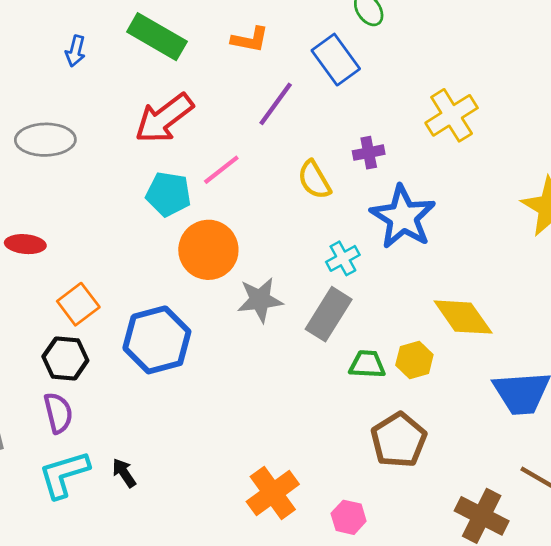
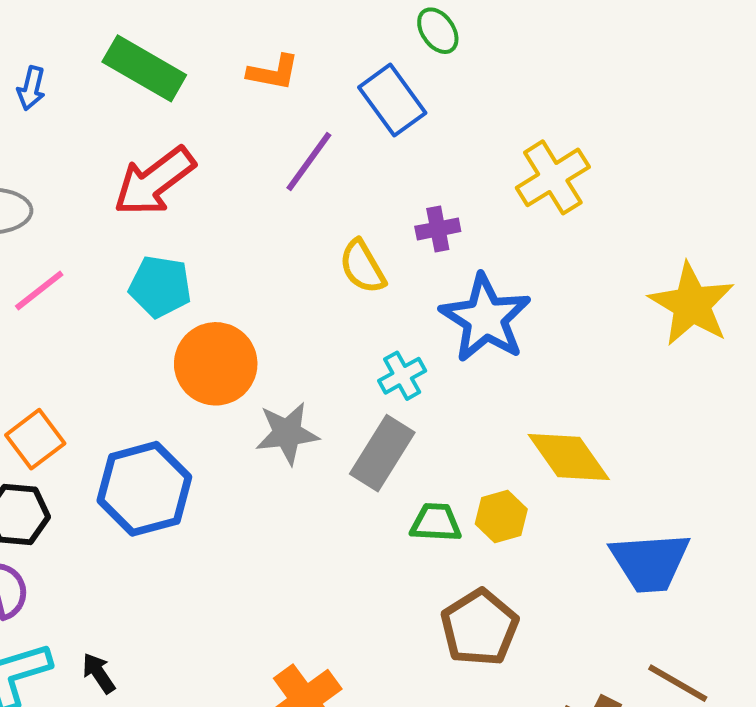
pink line: (221, 170) -> (39, 290), moved

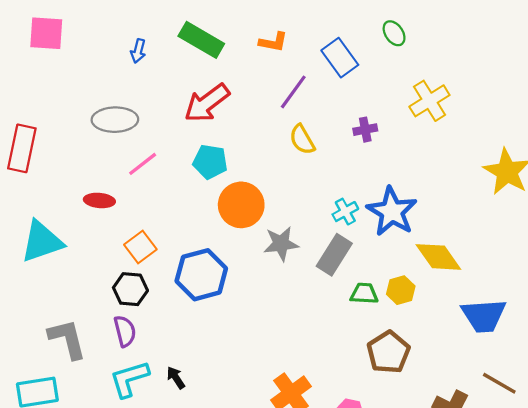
green ellipse: (438, 31) -> (394, 33), moved
yellow semicircle: (362, 267) -> (302, 140), moved
blue star: (485, 318) -> (392, 212), moved

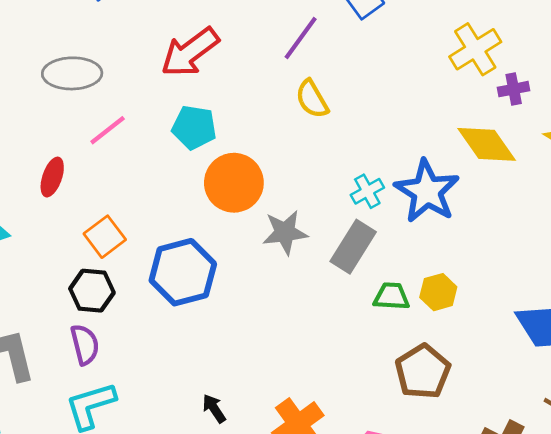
purple cross: (365, 130) -> (514, 89), moved
red ellipse: (99, 200) -> (52, 177), turned -76
yellow diamond: (438, 257) -> (487, 144), moved
black arrow: (176, 378) -> (214, 408), moved

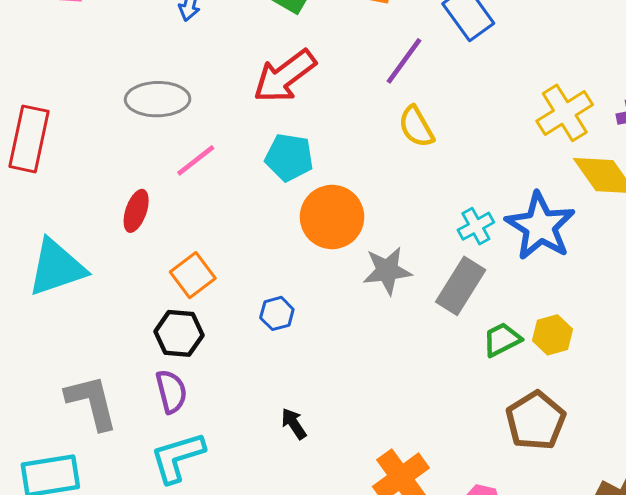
yellow cross: (475, 49) -> (565, 113), moved
blue hexagon: (183, 272) -> (277, 313), size x0.5
green trapezoid: (391, 296) -> (502, 339), turned -30
black arrow: (214, 408) -> (294, 424), moved

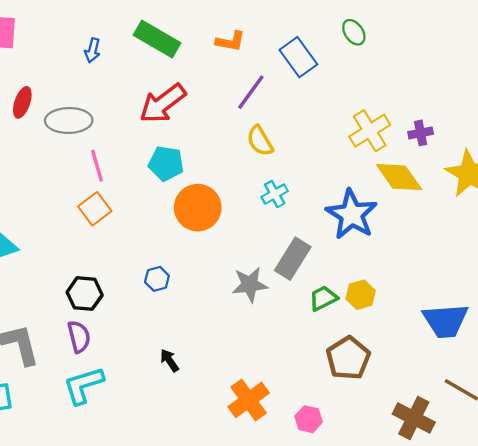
pink line: (196, 160) -> (97, 166), turned -68
red ellipse: (136, 211) -> (22, 102), moved
cyan cross: (476, 226) -> (275, 194), moved
gray star: (387, 271) -> (250, 285), moved
orange square: (193, 275) -> (95, 209), moved

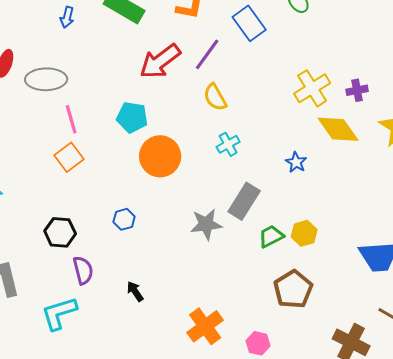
red arrow: (163, 104) -> (160, 61), moved
blue star: (352, 214) -> (296, 162), size x0.5
purple semicircle: (79, 337) -> (83, 270), moved

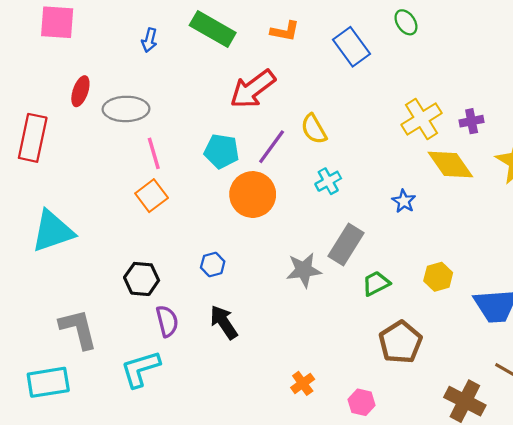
purple line: (207, 54) -> (272, 147), moved
yellow hexagon: (304, 233) -> (438, 277), moved
black arrow: (135, 291) -> (224, 322), moved, size x1.5
orange cross: (205, 326) -> (303, 383), size x0.6

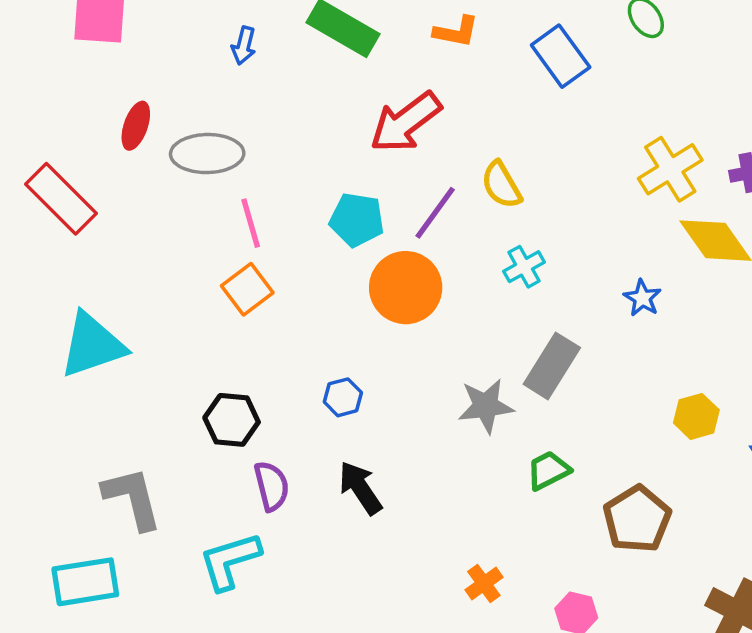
red rectangle: (33, 138) -> (61, 199), turned -57
green trapezoid: (376, 283) -> (548, 470), moved

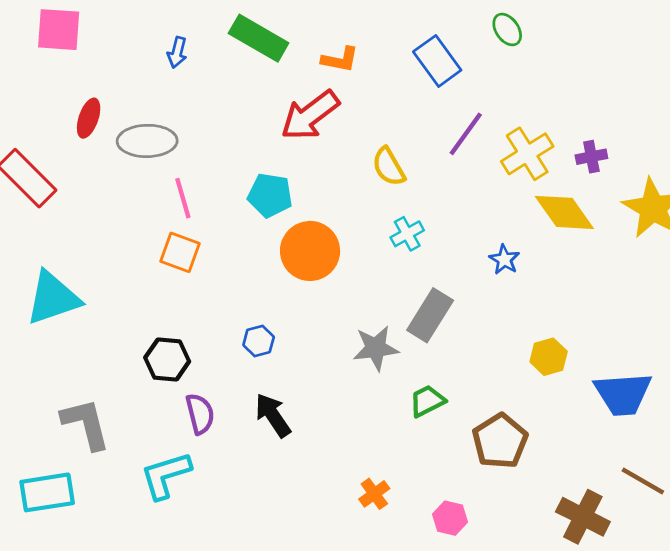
orange L-shape: (456, 32) -> (340, 60), moved
purple line: (435, 213) -> (466, 134), moved
orange square: (247, 289) -> (180, 252), turned -33

